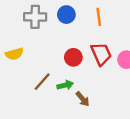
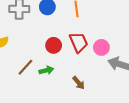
brown arrow: (83, 99) -> (79, 83), moved

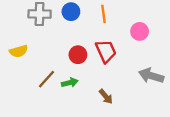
pink circle: (101, 47) -> (140, 31), moved

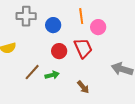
blue circle: (71, 12) -> (53, 25), moved
pink circle: (140, 31) -> (98, 27), moved

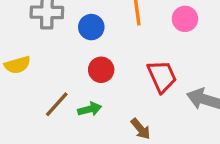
pink circle: (98, 27) -> (185, 19), moved
red trapezoid: (83, 48) -> (162, 76), moved

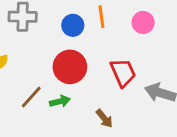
blue circle: (91, 27) -> (73, 25), moved
red circle: (101, 70) -> (70, 67), size x1.5

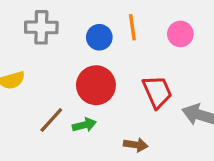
brown arrow: (104, 119) -> (136, 145), turned -42

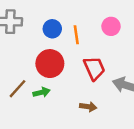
orange line: (132, 27) -> (76, 35), moved
brown arrow: (136, 145) -> (88, 107), moved

